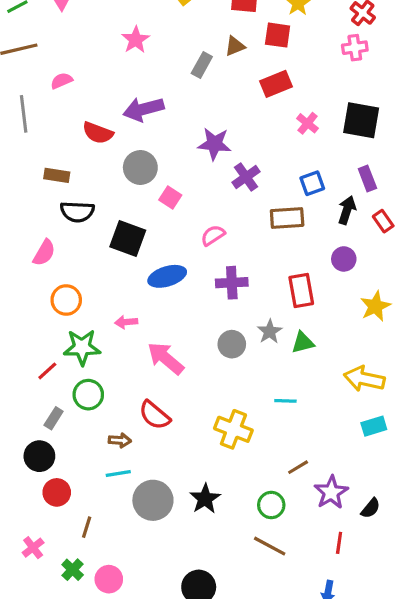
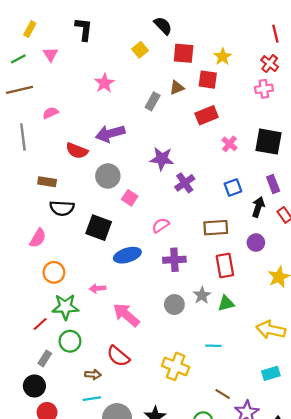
brown rectangle: (287, 218) -> (216, 228), moved
cyan rectangle: (374, 426) -> (271, 373), moved
brown line: (298, 467) -> (223, 394), turned 63

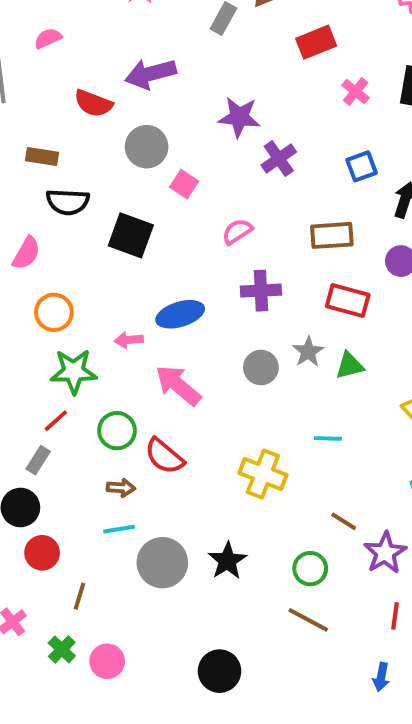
blue ellipse: (127, 255) -> (180, 314), moved
red rectangle: (225, 265) -> (348, 300), turned -65
red line: (40, 324) -> (56, 421), moved
green circle: (70, 341) -> (117, 431), moved

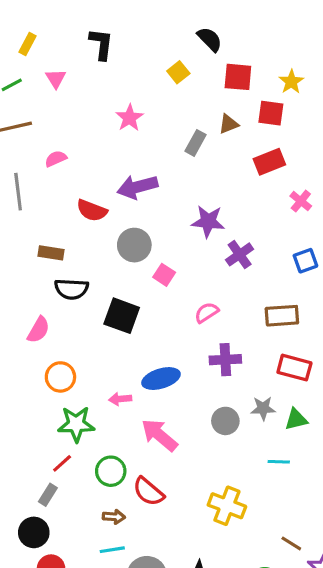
gray star: (308, 352) -> (263, 408), turned 30
cyan line: (328, 438) -> (279, 462), moved

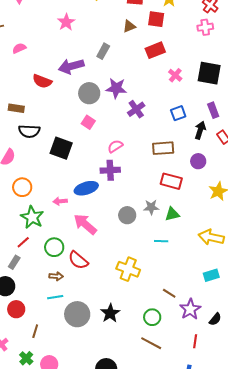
gray rectangle: (196, 143) -> (103, 51), moved
gray circle: (134, 245) -> (89, 93), moved
purple cross: (225, 360) -> (110, 170), moved
green star: (76, 424) -> (32, 217), turned 30

